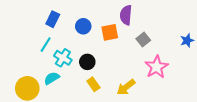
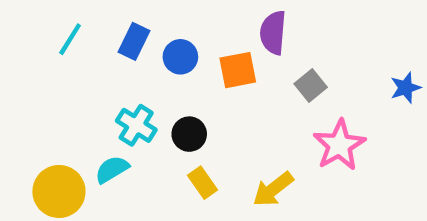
blue rectangle: (53, 19) -> (134, 41), moved
cyan line: (46, 45) -> (70, 39), moved

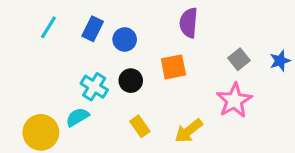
orange square: (238, 70) -> (173, 67), moved
gray square: (311, 86) -> (239, 59), moved
black circle: (189, 134) -> (131, 81), moved

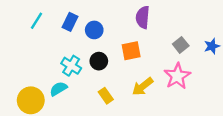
yellow arrow: (189, 131) -> (143, 86), moved

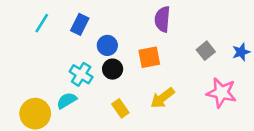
blue circle: (94, 30) -> (107, 45), moved
pink star: (177, 76) -> (221, 93), moved, turned -30

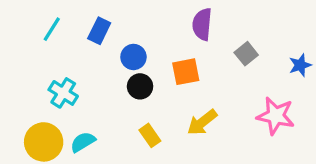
gray square: (206, 51) -> (246, 54), moved
cyan cross: (81, 74) -> (63, 93), moved
cyan semicircle: (67, 101) -> (83, 142), moved

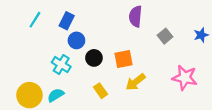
blue circle: (133, 57) -> (76, 40), moved
blue star: (300, 65) -> (201, 35), moved
orange square: (186, 72) -> (123, 59), moved
cyan cross: (63, 93) -> (61, 64), moved

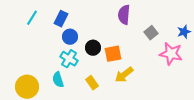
black circle: (94, 58) -> (93, 48), moved
cyan cross: (61, 64) -> (69, 59), moved
pink star: (185, 78) -> (171, 54), moved
cyan semicircle: (56, 95) -> (58, 80), moved, turned -77

